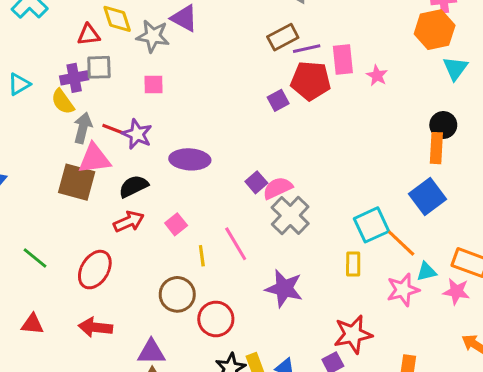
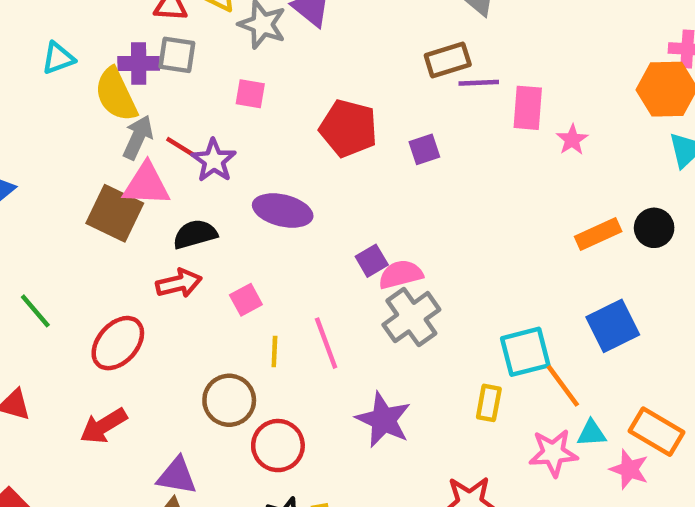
red pentagon: (311, 81) -> (348, 128), moved
yellow semicircle: (63, 102) -> (116, 95), size x1.4
orange rectangle: (436, 148) -> (598, 234), moved, turned 52
red arrow: (95, 327) -> (104, 426), turned -48

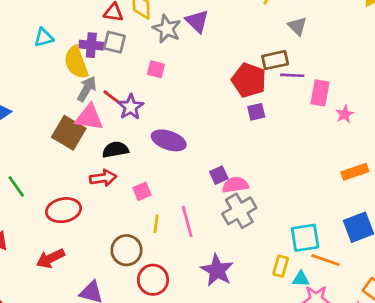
red pentagon: (348, 128) -> (249, 80), moved
red ellipse: (118, 343) -> (63, 210), turned 32
orange line: (563, 386) -> (326, 260), turned -40
cyan triangle: (592, 433) -> (301, 279), moved

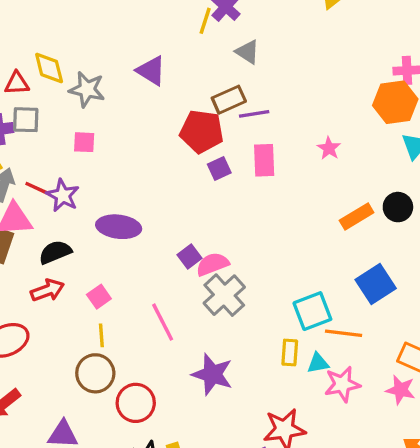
purple triangle: (197, 21) -> (151, 71), moved
pink rectangle: (320, 93) -> (264, 160), moved
yellow line: (156, 224) -> (101, 335), moved

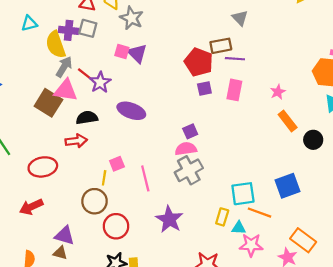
purple triangle: (151, 71) -> (137, 53), moved
orange rectangle: (357, 217) -> (288, 121), moved, turned 70
purple square: (190, 256) -> (190, 131), moved
pink square: (99, 297) -> (117, 164), moved

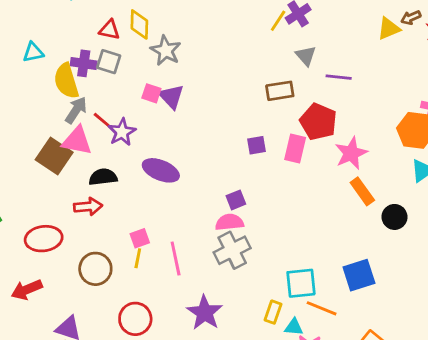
purple line: (235, 59) -> (339, 77), moved
red pentagon: (199, 62) -> (318, 122), moved
pink star: (278, 92) -> (351, 153), size x1.6
yellow line: (104, 178) -> (138, 258), moved
brown circle: (94, 201) -> (95, 269), moved

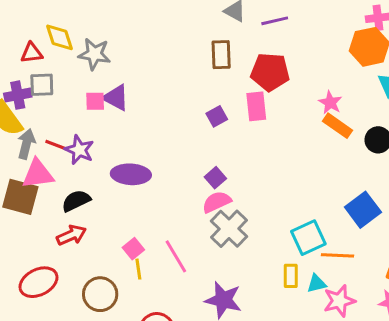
brown rectangle: (280, 91) -> (221, 55), turned -64
pink star: (351, 153) -> (330, 103), moved, size x0.7

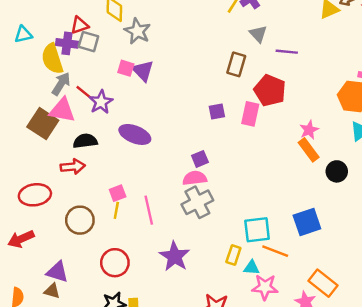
red triangle: (32, 53) -> (80, 25), moved, turned -30

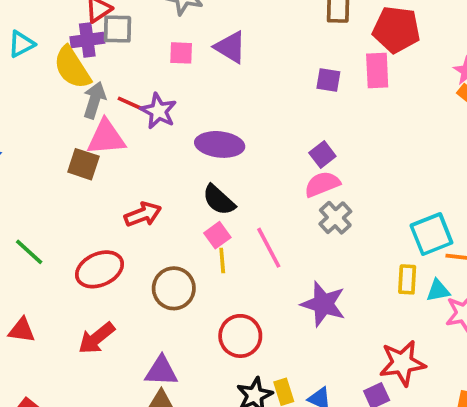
purple triangle: (143, 71) -> (230, 47), moved
purple square: (217, 111) -> (328, 80), turned 35
brown square: (43, 124) -> (83, 164), size x0.7
black semicircle: (85, 141) -> (219, 200), moved, turned -115
gray cross: (197, 202) -> (335, 218), size x0.7

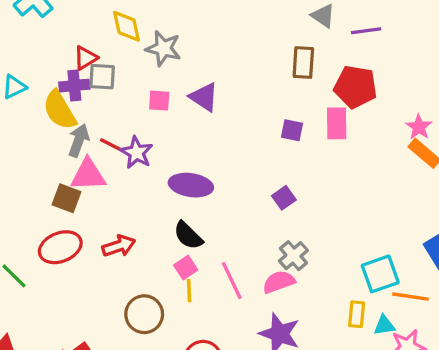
pink semicircle: (322, 184) -> (279, 282), moved
red ellipse: (100, 269) -> (60, 247), moved

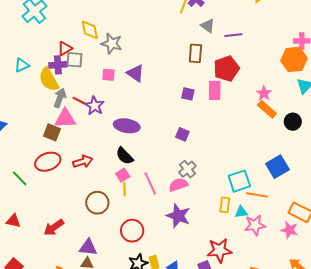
red pentagon: (355, 87) -> (226, 69), turned -30
purple square: (284, 198) -> (182, 134), turned -32

